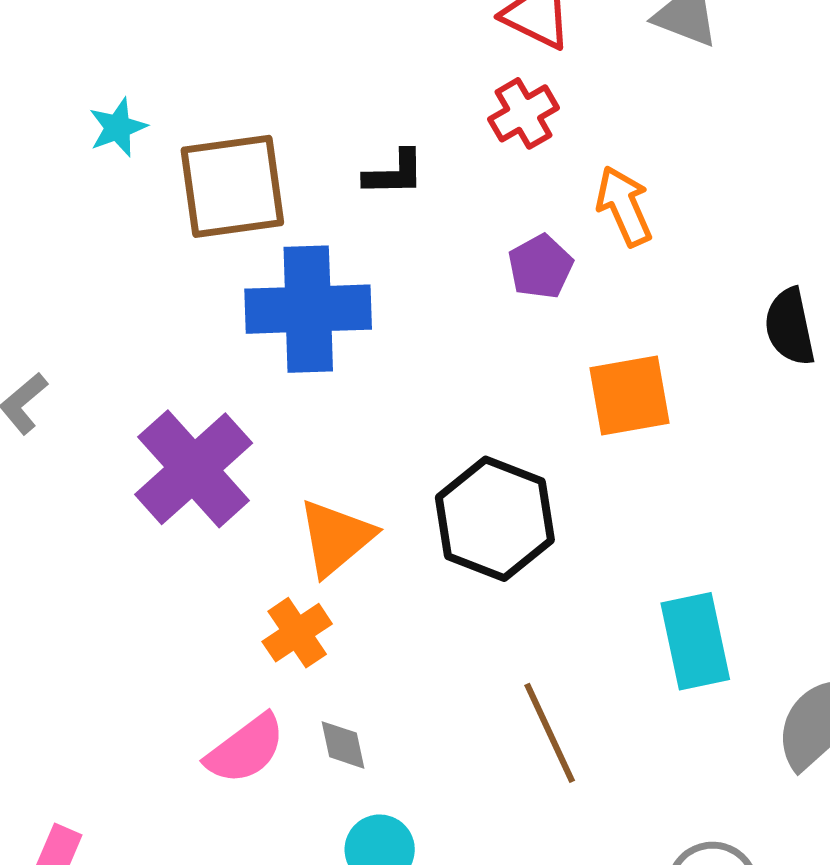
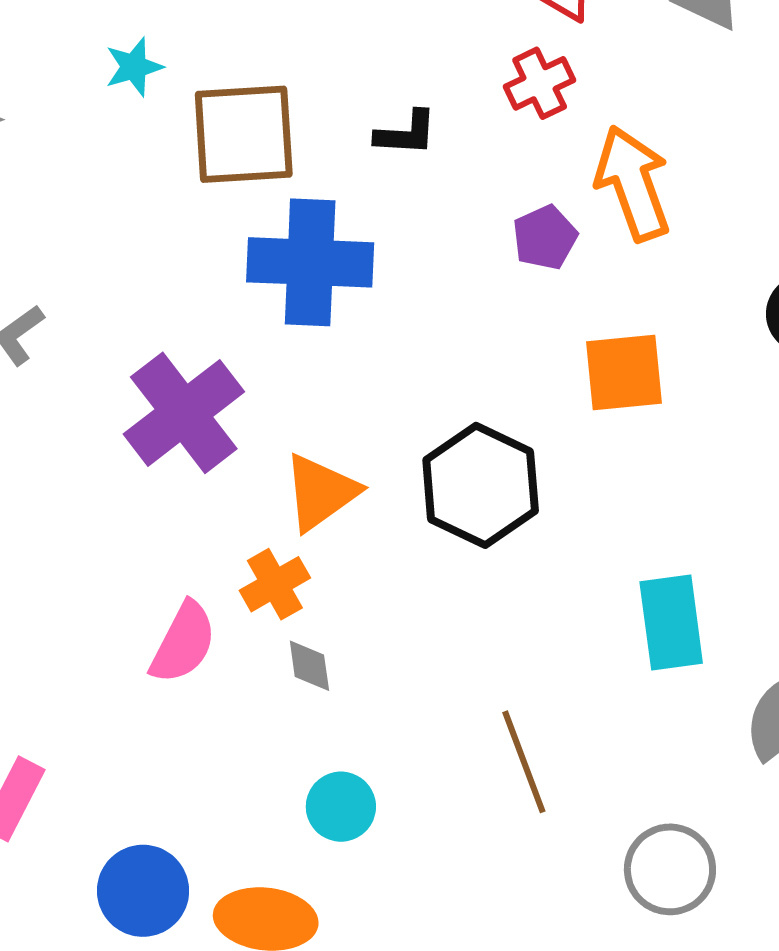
orange arrow: (624, 206) -> (633, 183), size x1.4
brown line: (550, 733) -> (524, 762), moved
gray diamond: (343, 745) -> (309, 666), moved
pink semicircle: (246, 749) -> (183, 643), moved, turned -30

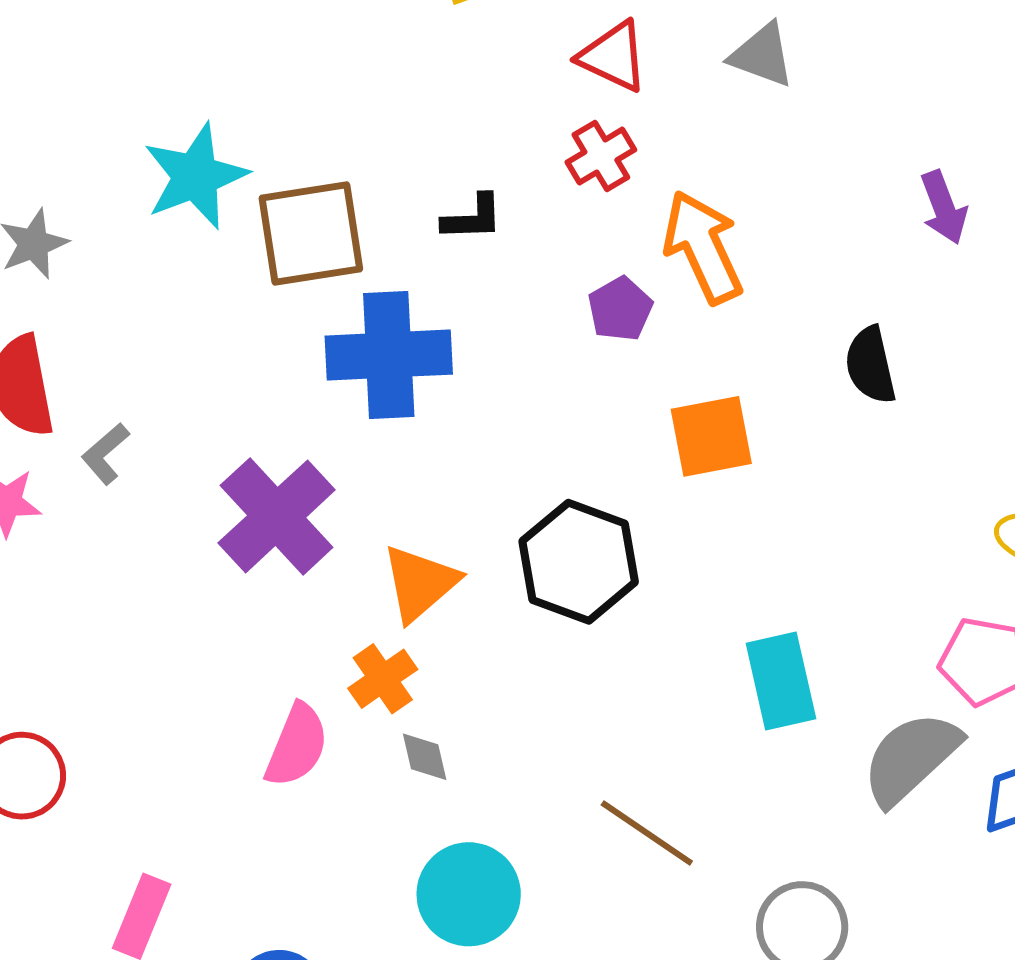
cyan star: (134, 67) -> (195, 176), size x1.8
brown line: (524, 762) -> (647, 833), turned -30
cyan circle: (341, 807) -> (469, 894), size x1.5

